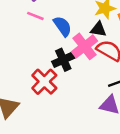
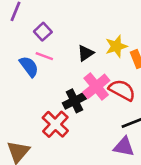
blue semicircle: (63, 26) -> (29, 67), moved
black triangle: (98, 29) -> (86, 53), moved, turned -42

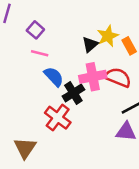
black triangle: (86, 53) -> (90, 44), moved
blue semicircle: (29, 67) -> (54, 77), moved
pink cross: (96, 86) -> (93, 77), turned 35

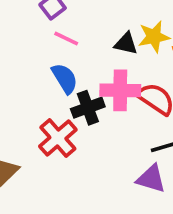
black triangle: (90, 44) -> (126, 43), turned 42
pink line: (40, 53) -> (66, 38), moved

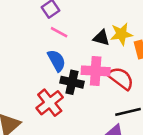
black cross: (88, 108) -> (72, 82), turned 30

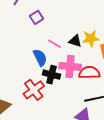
pink line: (59, 32) -> (55, 44), moved
red semicircle: (121, 78) -> (89, 73), turned -40

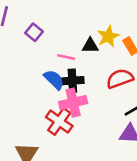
pink cross: (70, 66) -> (73, 103), moved
black cross: (51, 75) -> (72, 81), moved

